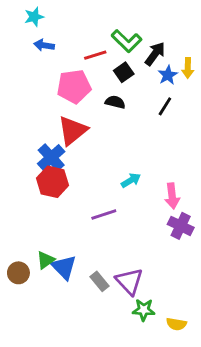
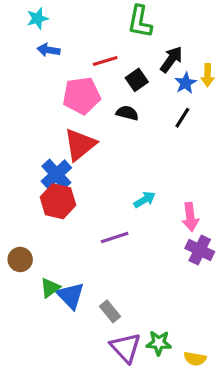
green L-shape: (127, 41) -> (140, 22), moved, turned 56
brown circle: (18, 273) -> (20, 259), moved
purple triangle: (129, 281) -> (126, 348), moved

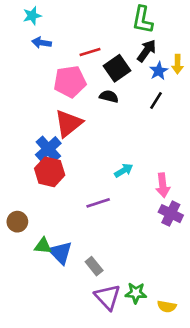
green L-shape: (140, 22) -> (143, 20), moved
black square: (137, 80) -> (117, 68), size x1.4
green triangle: (50, 288) -> (43, 246), turned 42

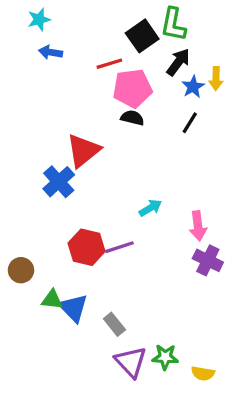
black square: (117, 68) -> (142, 36), moved
pink pentagon: (70, 82) -> (132, 88), moved
red hexagon: (50, 172) -> (87, 247), moved

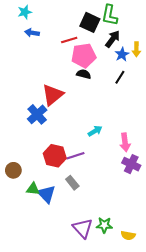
black square: (142, 36) -> (90, 22), turned -30
gray rectangle: (114, 324) -> (72, 183), moved

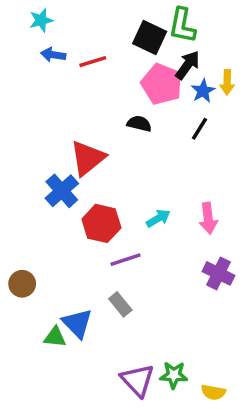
red line: (69, 40) -> (93, 62), moved
pink pentagon: (84, 56) -> (162, 84), moved, turned 30
pink arrow: (125, 142) -> (208, 218), moved
red hexagon: (55, 156) -> (101, 223), moved
green triangle: (33, 189) -> (55, 337), moved

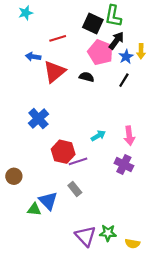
blue arrow: (53, 55) -> (33, 57), moved
red triangle: (88, 158) -> (54, 72), moved
red hexagon: (101, 223) -> (63, 152), moved
purple cross: (218, 273) -> (124, 165), moved

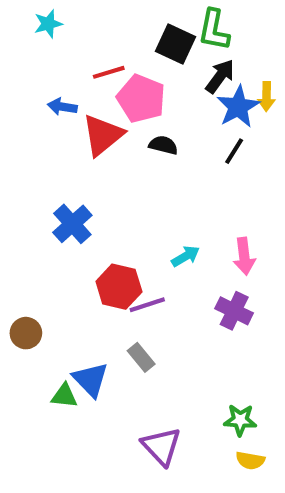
pink pentagon: (100, 52) -> (141, 99), moved
blue star: (126, 57) -> (238, 107), size x1.5
green star: (108, 233) -> (240, 420), moved

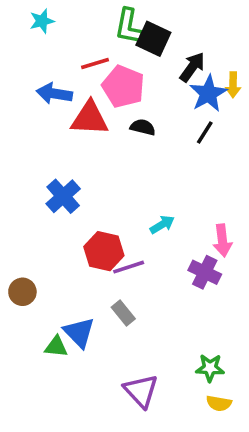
green L-shape: (214, 30) -> (129, 26), moved
blue arrow: (62, 107) -> (54, 94), size x1.4
red triangle: (103, 135) -> (90, 118), turned 42
pink arrow: (244, 256) -> (222, 240), moved

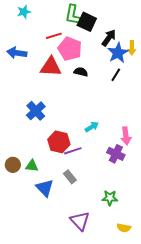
blue arrow: (54, 94) -> (17, 53), moved
green triangle: (56, 347) -> (32, 166), moved
green star: (210, 368) -> (110, 198), moved

